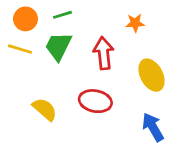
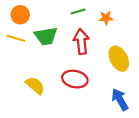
green line: (62, 15) -> (78, 11), moved
green trapezoid: (58, 46) -> (46, 36), turned -125

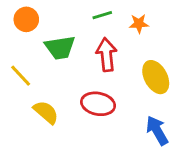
yellow line: (16, 38) -> (21, 76), moved, turned 30

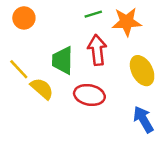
orange star: (139, 24) -> (127, 22), size x1.6
green trapezoid: (60, 48) -> (62, 60), moved, turned 100
yellow semicircle: (46, 112) -> (42, 89), moved

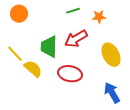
orange star: (127, 22) -> (99, 17), size x0.6
red arrow: (97, 50) -> (76, 39), turned -115

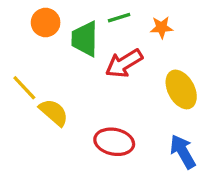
orange circle: (19, 14) -> (46, 23), moved
green trapezoid: (49, 47) -> (85, 39), moved
red ellipse: (70, 74) -> (114, 142), moved

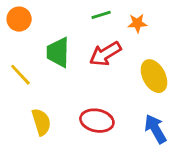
orange circle: (46, 23) -> (19, 19), moved
green trapezoid: (85, 39) -> (58, 52), moved
yellow semicircle: (54, 112) -> (41, 122), moved, turned 32

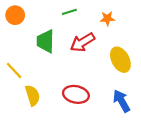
green line: (101, 15) -> (69, 12), moved
yellow line: (20, 75) -> (14, 71), moved

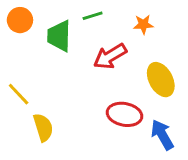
green trapezoid: (46, 41) -> (59, 36), moved
red ellipse: (76, 94) -> (124, 114), moved

